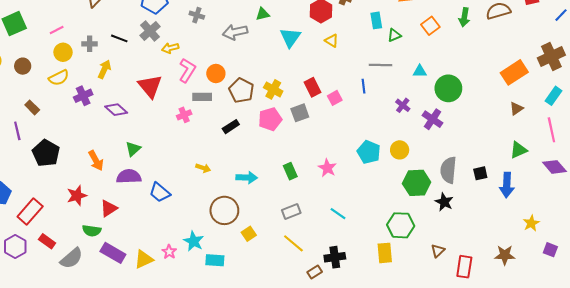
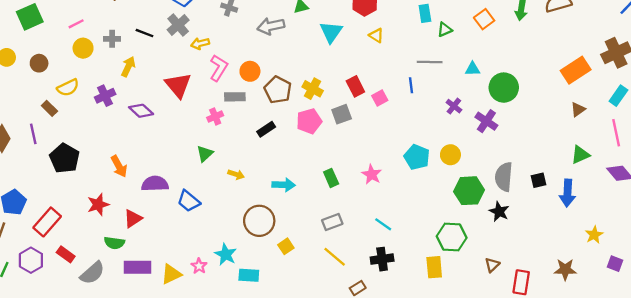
yellow semicircle: (59, 78) -> (68, 88), moved
green triangle: (133, 149) -> (205, 154), moved
purple rectangle: (113, 253) -> (138, 267), turned -30
black cross: (335, 257) -> (382, 259), moved

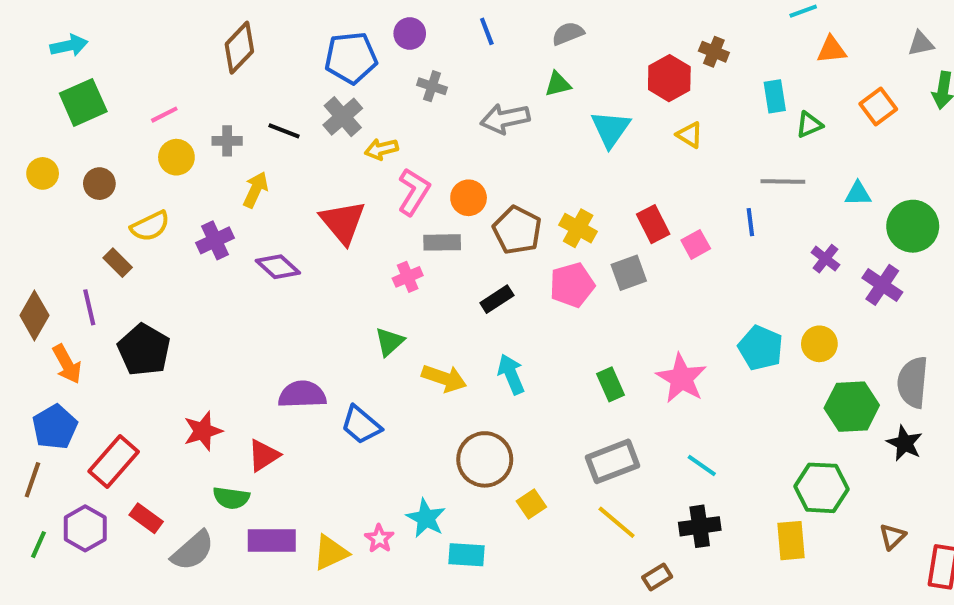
orange arrow: (119, 166) -> (67, 364), moved
yellow arrow: (236, 174) -> (444, 378), size x1.5
pink star: (372, 174) -> (681, 378), size x1.4
cyan arrow: (284, 185) -> (511, 374), moved, turned -115
gray rectangle: (332, 222) -> (613, 461), size x1.4

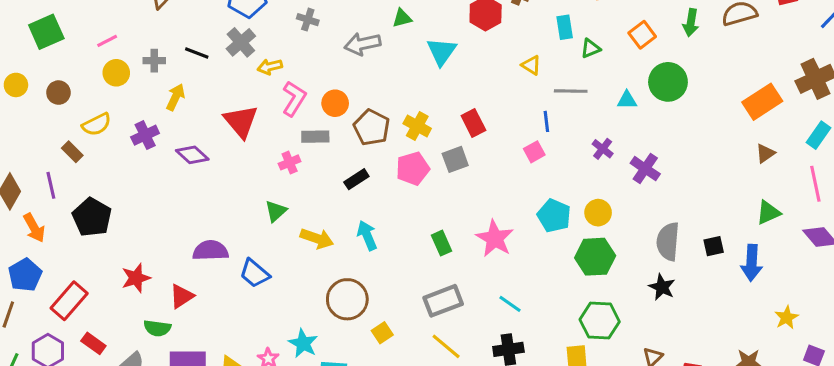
yellow triangle: (690, 135) -> (531, 65), moved
green circle: (913, 226) -> (668, 82), moved
pink square: (696, 244) -> (534, 152), moved
green hexagon: (852, 407) -> (595, 257), moved

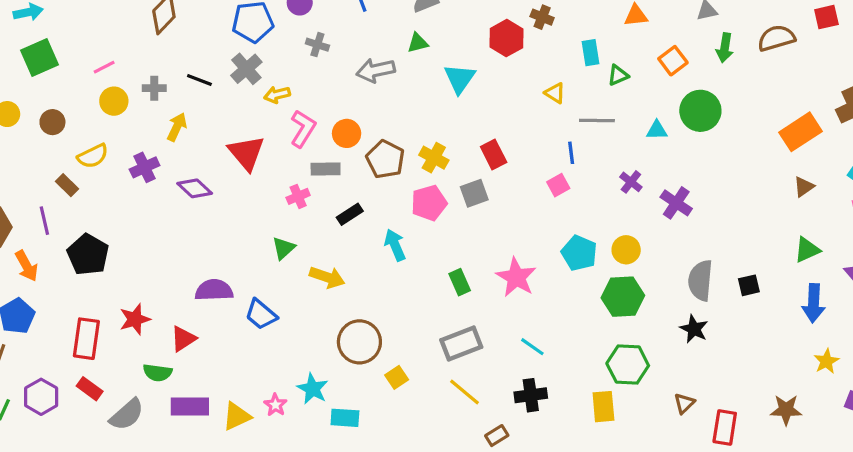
black rectangle: (356, 179) -> (350, 214), moved
cyan arrow: (367, 235) -> (395, 245), moved
blue arrow: (752, 263) -> (814, 303), moved
red rectangle: (69, 301) -> (86, 339), moved, turned -33

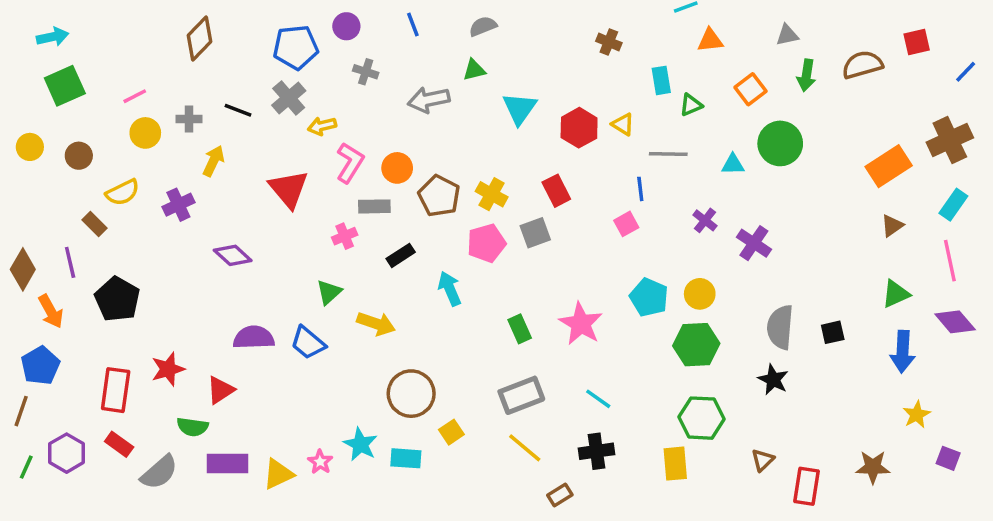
red hexagon: (507, 38) -> (579, 128), moved
purple diamond: (195, 188) -> (233, 255), moved
blue trapezoid: (261, 314) -> (308, 343), moved
cyan rectangle: (345, 418) -> (406, 458), moved

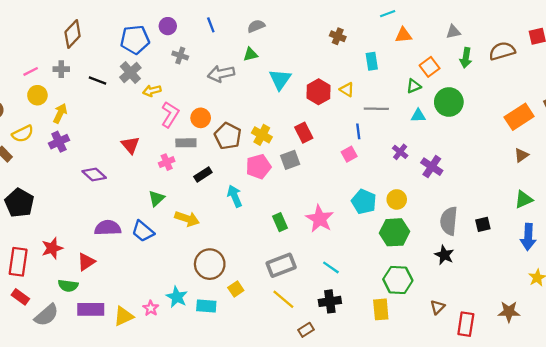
green triangle: (691, 105) -> (414, 86), moved
gray cross: (189, 119) -> (61, 69), moved
yellow arrow: (213, 161) -> (60, 113), moved
red triangle: (289, 189) -> (130, 145), moved, size x0.7

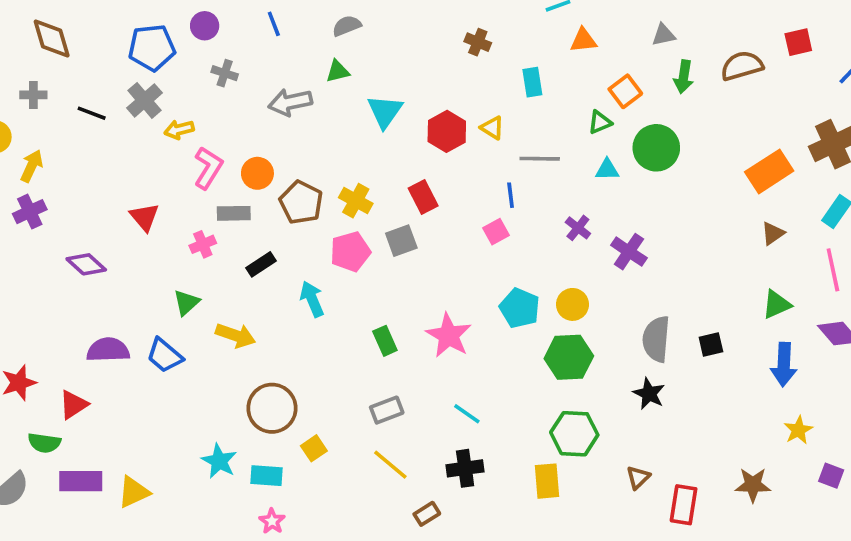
brown diamond: (73, 34) -> (52, 39), turned -60
gray rectangle: (281, 265) -> (387, 410), size x0.7
pink star: (151, 308) -> (272, 521), moved

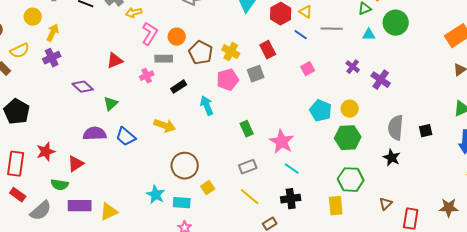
blue line: (511, 195) -> (301, 35), moved, turned -48
red triangle: (144, 217) -> (115, 61), turned 48
green triangle: (186, 303) -> (111, 104), moved
pink star: (449, 335) -> (282, 142), moved

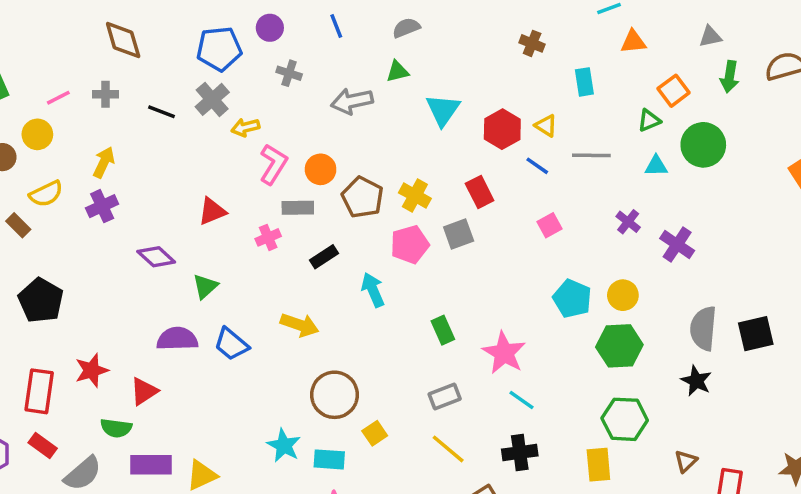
yellow circle: (33, 17) -> (37, 134), moved
black square: (426, 131) -> (756, 334), size x1.5

